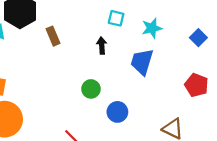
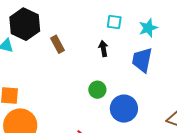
blue circle: (117, 112) -> (124, 109), size x1.4

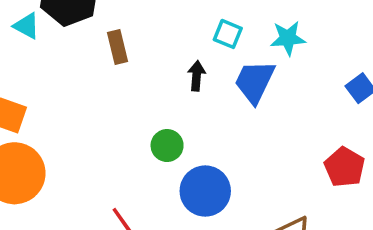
cyan star: (148, 28) -> (288, 38), moved
blue trapezoid: (142, 60) -> (255, 82), moved

